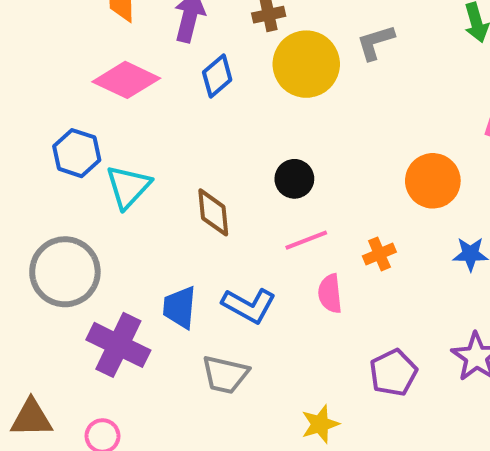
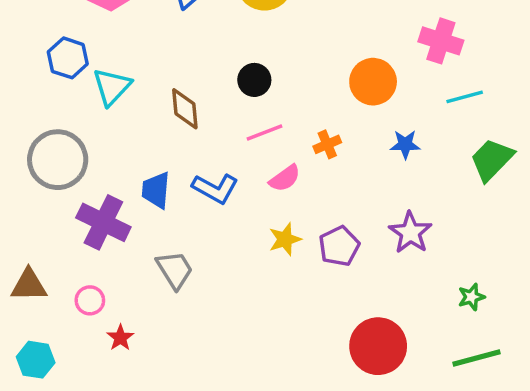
pink semicircle: (330, 294) -> (285, 178), turned -120
gray trapezoid: (225, 375) -> (175, 270), moved, turned -135
yellow star: (320, 424) -> (285, 239), moved

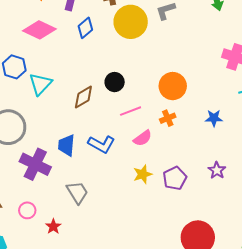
black circle: (254, 80) -> (115, 82), moved
orange circle: (373, 82) -> (173, 86), moved
brown diamond: (185, 109) -> (83, 97), turned 65
purple star: (410, 233) -> (217, 170), size x0.7
red star: (120, 338) -> (53, 226), moved

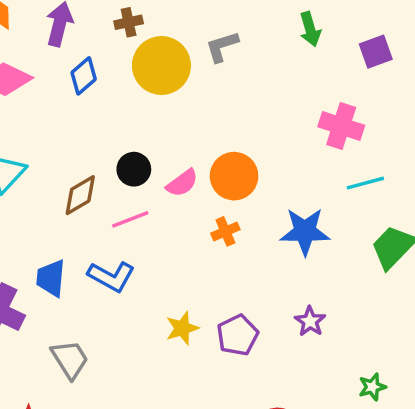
pink line: (131, 111) -> (130, 219), moved
blue star: (214, 118) -> (305, 231), size x1.6
pink semicircle: (143, 138) -> (182, 183), moved

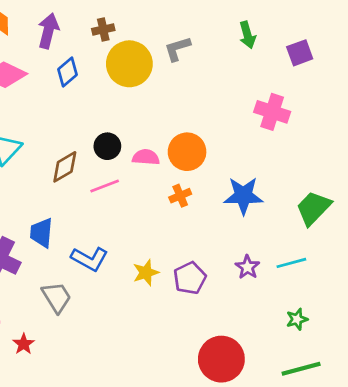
pink semicircle: (182, 183) -> (146, 157), turned -140
cyan line: (365, 183) -> (291, 263), moved
blue L-shape: (111, 276) -> (90, 259), moved

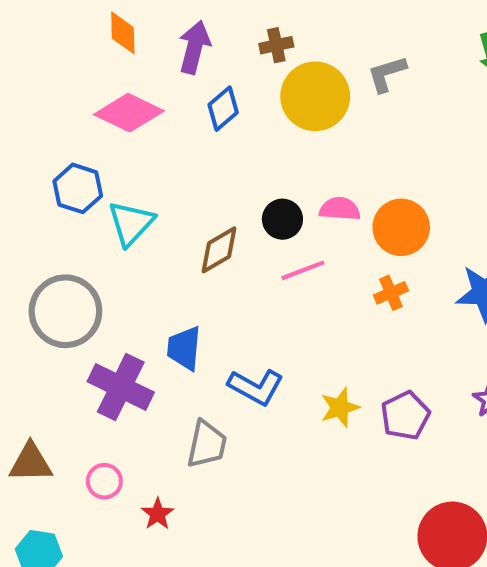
pink semicircle: (146, 157) -> (340, 209), moved
pink line: (105, 186) -> (303, 270), moved
gray trapezoid: (57, 297) -> (207, 444), turned 44

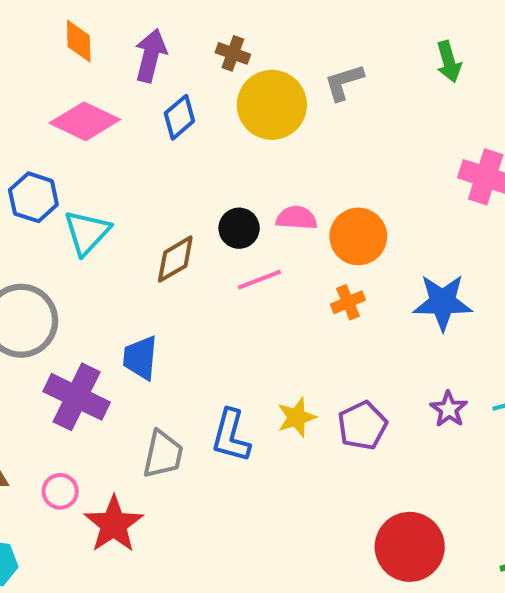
brown cross: (276, 45) -> (233, 53), turned 32
blue L-shape: (256, 387) -> (231, 436), moved, turned 76
red star: (158, 514) -> (114, 524), size x1.8

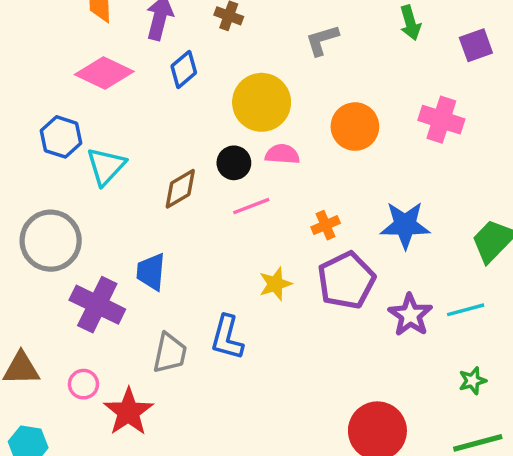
yellow circle: (272, 105) -> (262, 102), moved
orange circle: (358, 236) -> (355, 127), moved
purple star: (449, 409) -> (410, 315), size x1.4
yellow star: (297, 417) -> (275, 284), moved
purple pentagon: (362, 426) -> (346, 280), moved, size x1.4

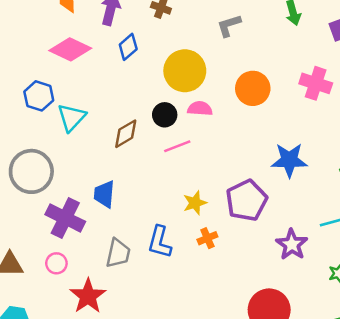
orange cross: (326, 225) -> (207, 238), moved
purple star: (410, 315) -> (292, 244), moved
pink circle: (83, 384) -> (56, 263), moved

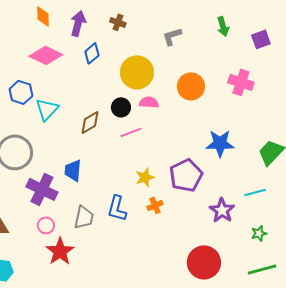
pink circle: (56, 263) -> (46, 225), moved

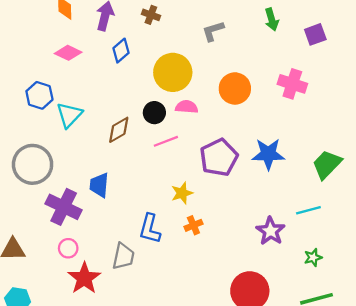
pink diamond: (46, 55) -> (68, 53), size x0.7
purple pentagon: (186, 175) -> (219, 157), moved
gray trapezoid: (84, 217) -> (123, 256), moved

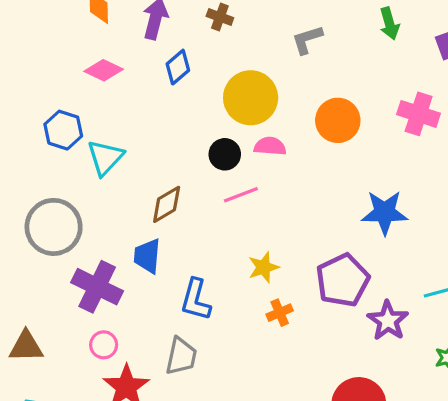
brown diamond: (119, 130) -> (167, 204), moved
purple pentagon: (219, 157) -> (343, 280), moved
blue L-shape: (150, 229) -> (196, 300), moved

